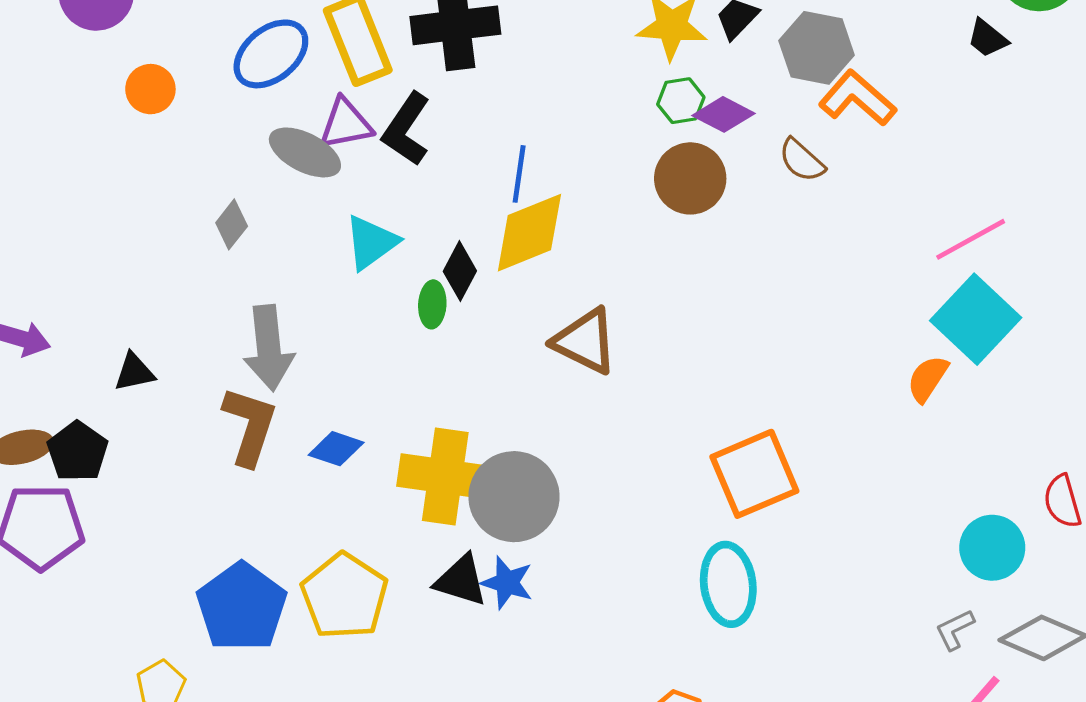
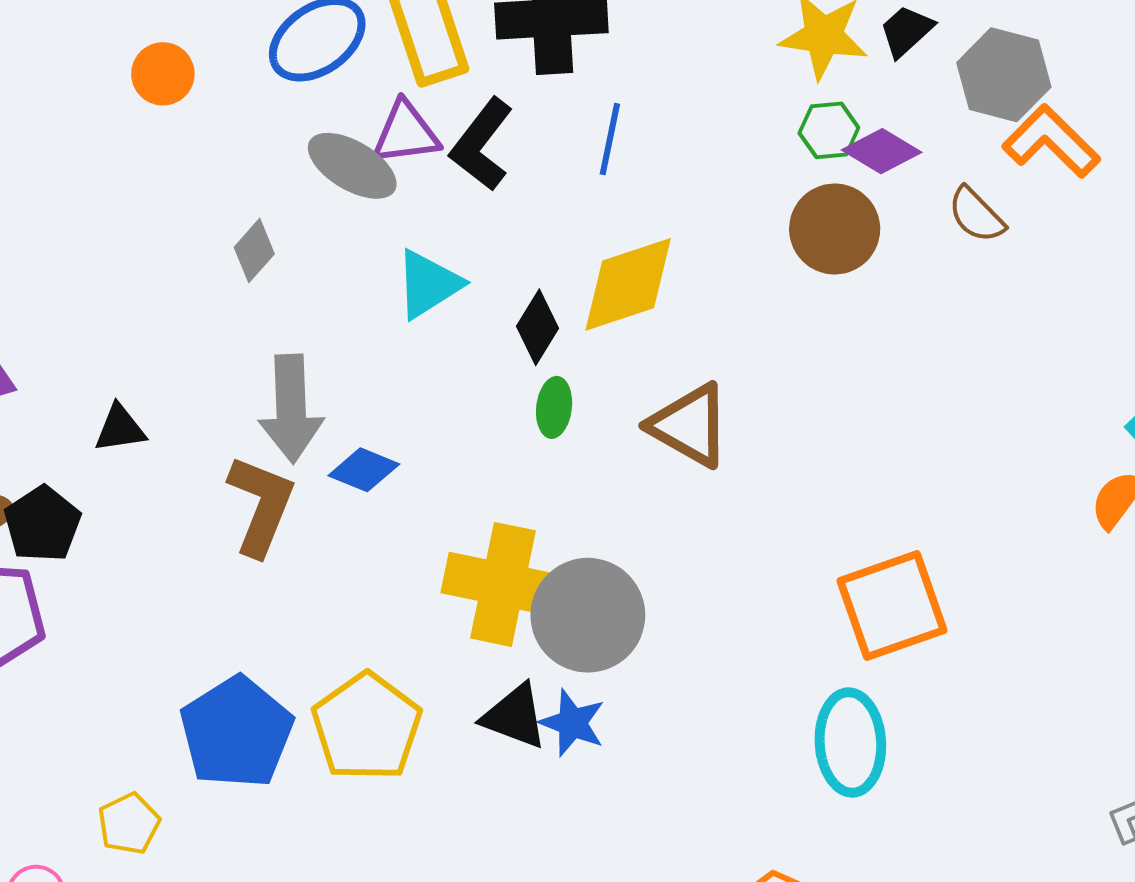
blue line: (519, 174) -> (610, 139), moved
green ellipse: (432, 304) -> (554, 407), moved
blue diamond: (336, 449) -> (364, 470), moved

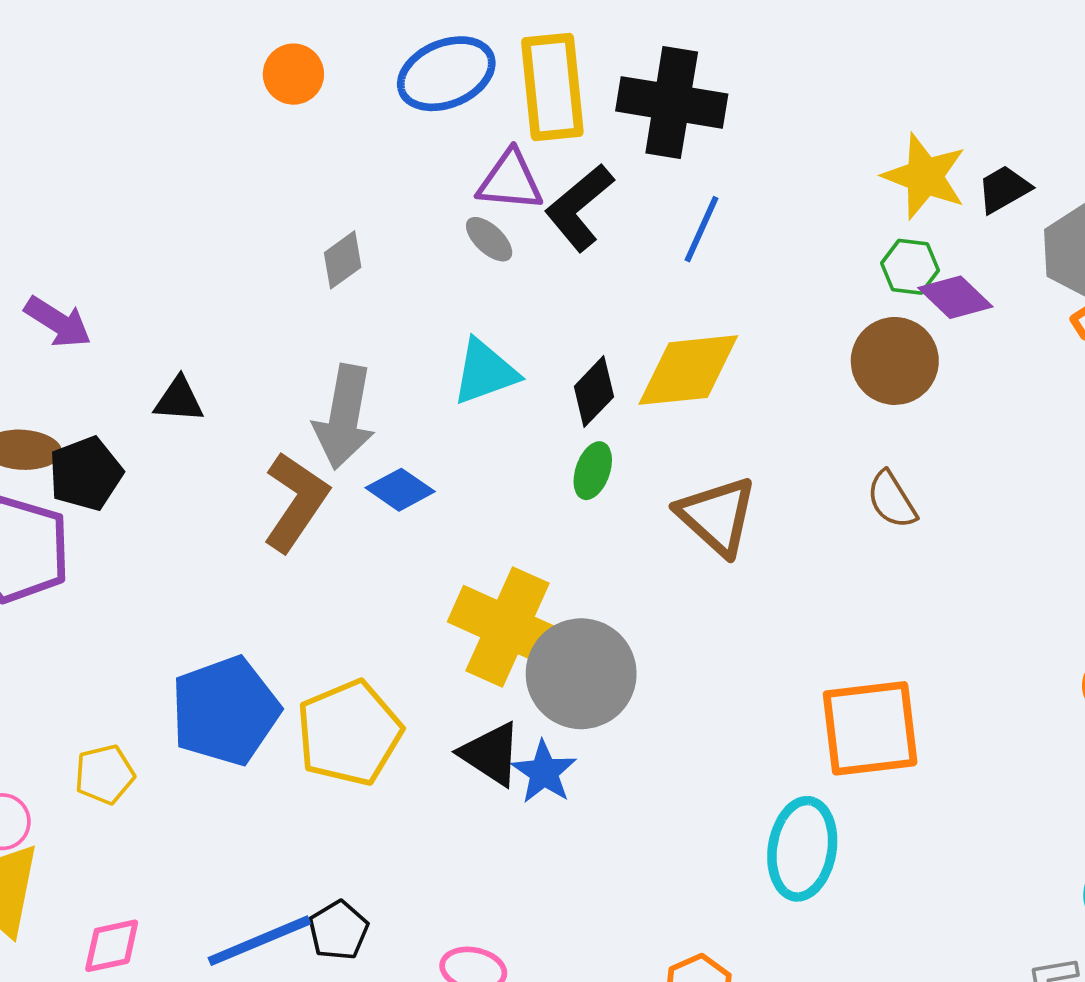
gray ellipse: (352, 166) -> (489, 239), moved, size x0.6
brown semicircle: (976, 215) -> (892, 500), moved
cyan triangle: (428, 284) -> (485, 372), moved

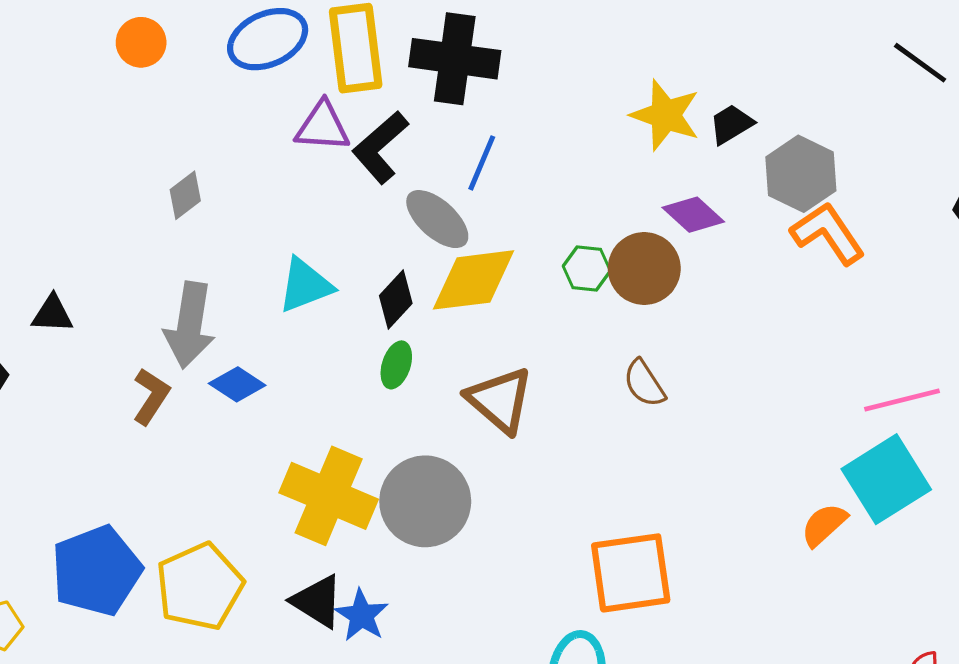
gray ellipse: (489, 239) -> (437, 219), moved, size x1.6
green hexagon: (910, 267) -> (587, 268), moved
brown L-shape: (296, 502) -> (151, 396), size x0.7
gray circle: (581, 674) -> (425, 501), moved

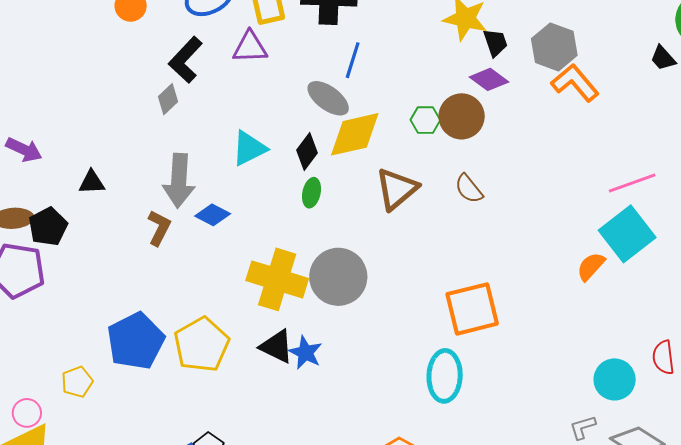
black trapezoid: (731, 124) -> (495, 43), moved, turned 108
black L-shape: (380, 147) -> (186, 60), moved
brown triangle: (500, 400) -> (397, 189), moved, turned 45

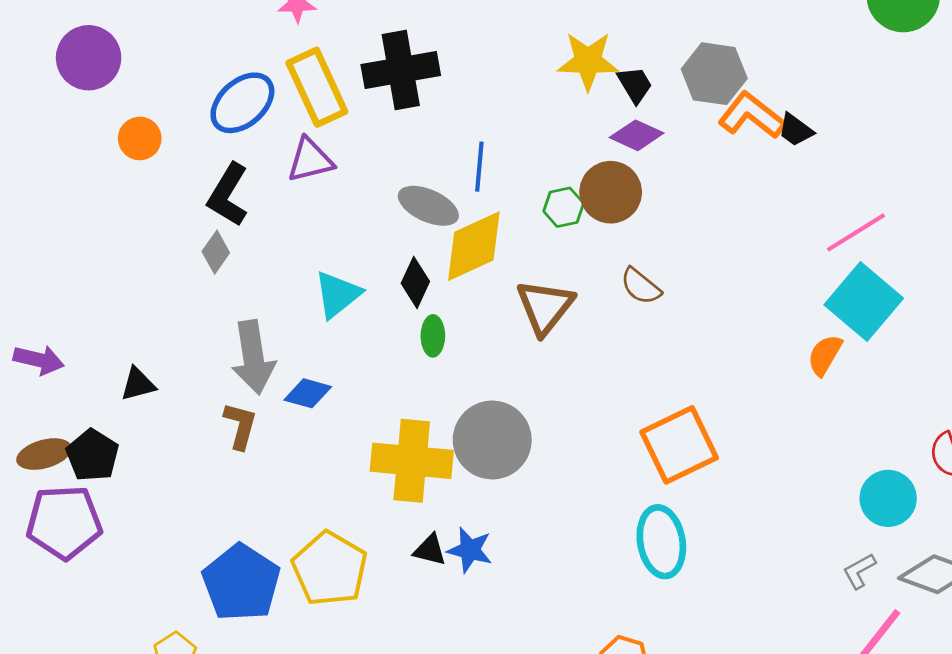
black trapezoid: (663, 58) -> (796, 130), moved
blue line: (353, 60) -> (479, 167), moved
black triangle: (277, 346) -> (430, 550), size x0.7

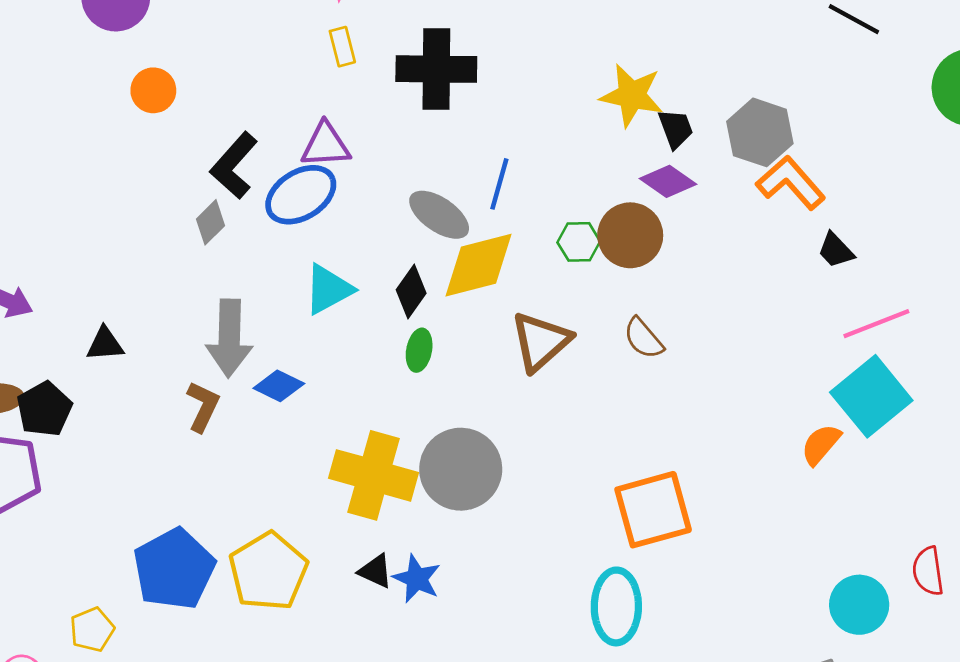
yellow rectangle: (317, 87) -> (342, 47), moved, size x0.5
blue ellipse: (242, 103) -> (301, 195), moved
black trapezoid: (796, 130) -> (836, 250), moved

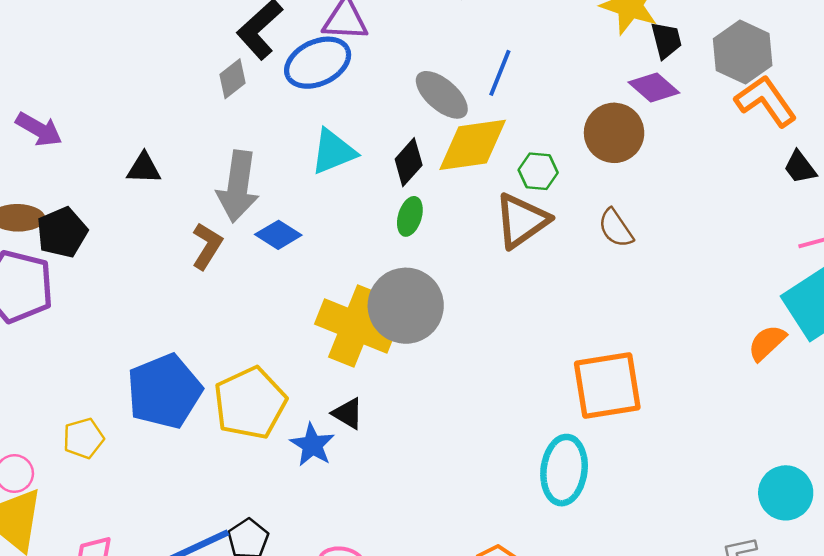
green hexagon: (579, 242) -> (538, 171), moved
black triangle: (105, 344) -> (144, 168), moved
gray circle: (461, 469) -> (406, 306), moved
blue star: (417, 579) -> (312, 445), moved

